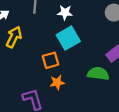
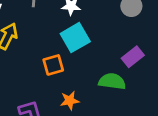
orange star: (57, 82) -> (70, 101), moved

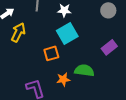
green semicircle: (112, 81) -> (84, 70), moved

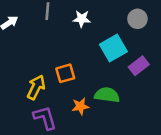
yellow arrow: (18, 32) -> (36, 87), moved
cyan square: (67, 33) -> (113, 48), moved

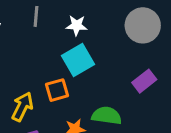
gray circle: (137, 19) -> (143, 25), size x1.5
cyan square: (113, 48) -> (78, 60), moved

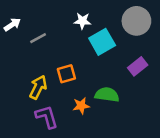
gray line: (36, 16) -> (38, 38), moved, turned 56
cyan square: (78, 60) -> (102, 42), moved

